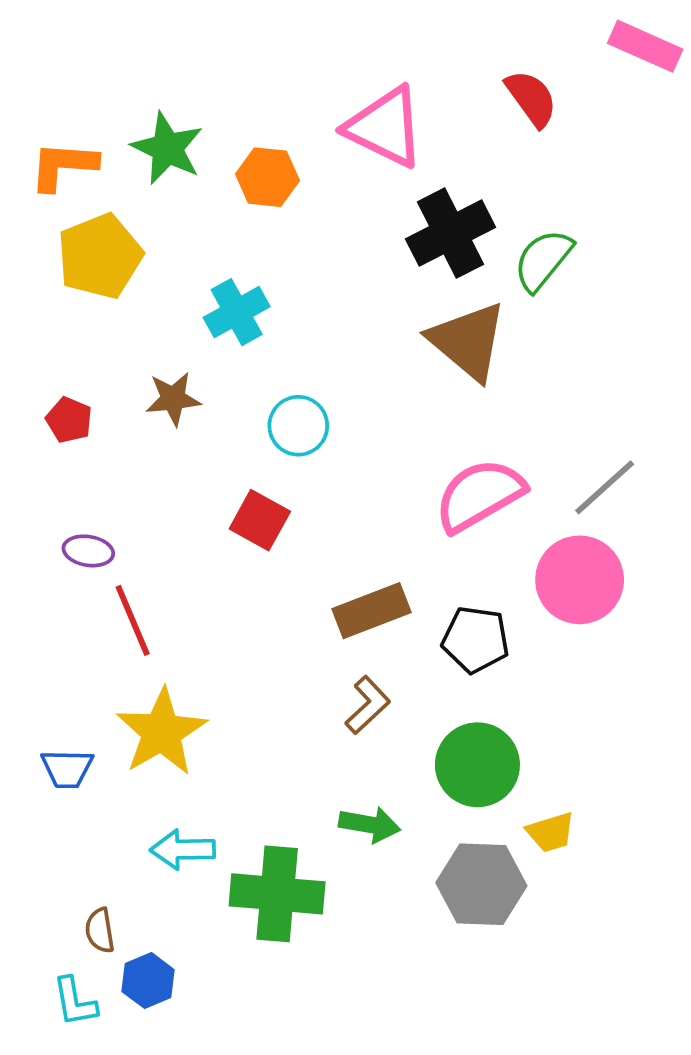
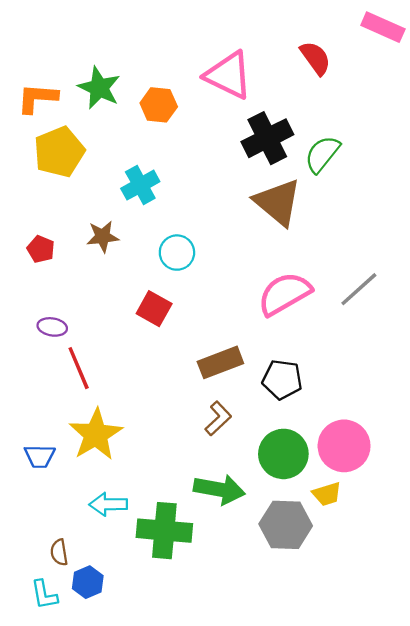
pink circle: (580, 580) -> (344, 446), moved
green arrow: (370, 825) -> (219, 489), size x1.4

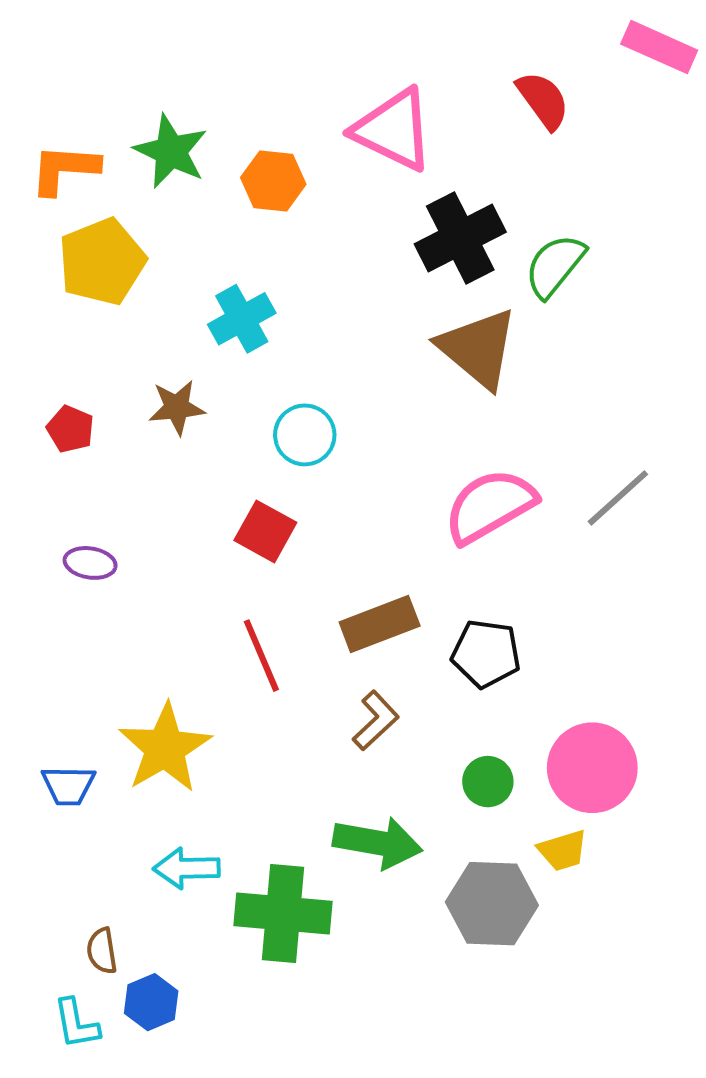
red line: (79, 368) -> (261, 656), moved
green circle: (283, 454) -> (488, 782), size x0.6

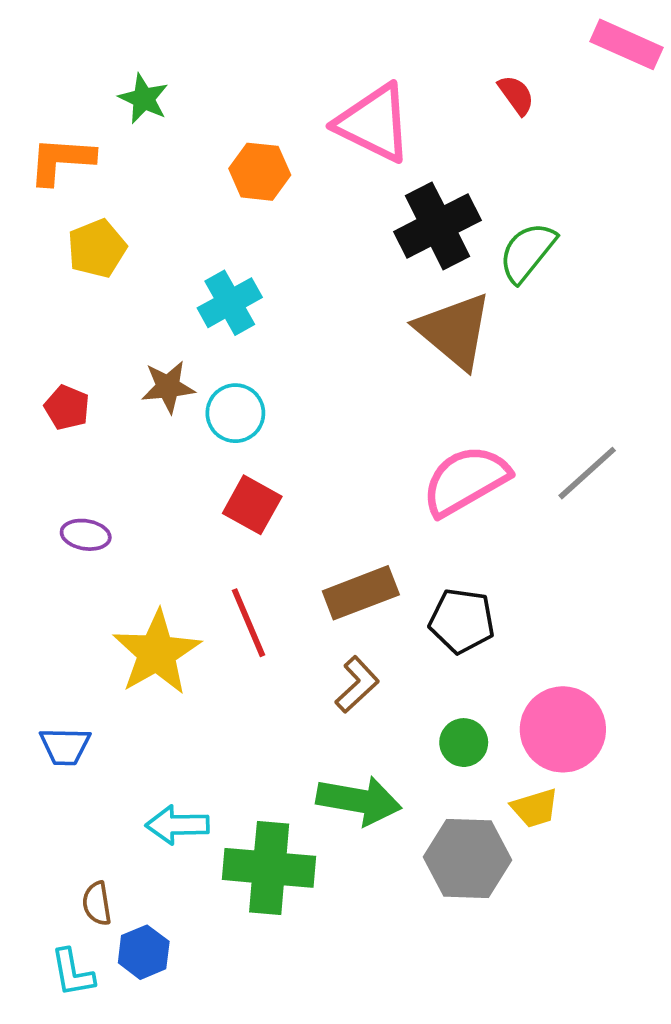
red semicircle: (543, 100) -> (516, 95), size x0.7
green star: (171, 151) -> (144, 99), moved, size x0.7
yellow pentagon: (102, 262) -> (97, 248), size x0.7
cyan circle: (305, 435) -> (235, 413), moved
yellow star: (165, 748) -> (157, 653), moved

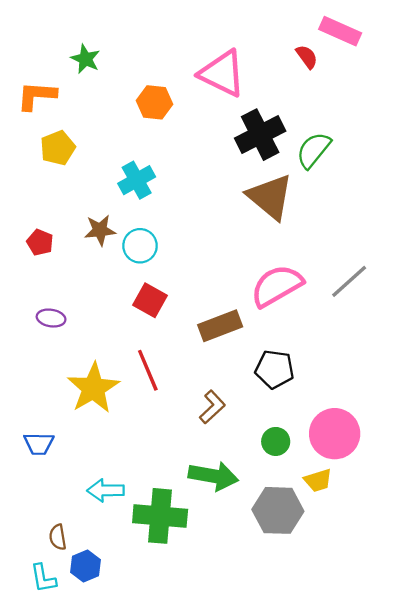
pink rectangle: (627, 44) -> (340, 31), moved
brown rectangle: (361, 593) -> (220, 326), moved

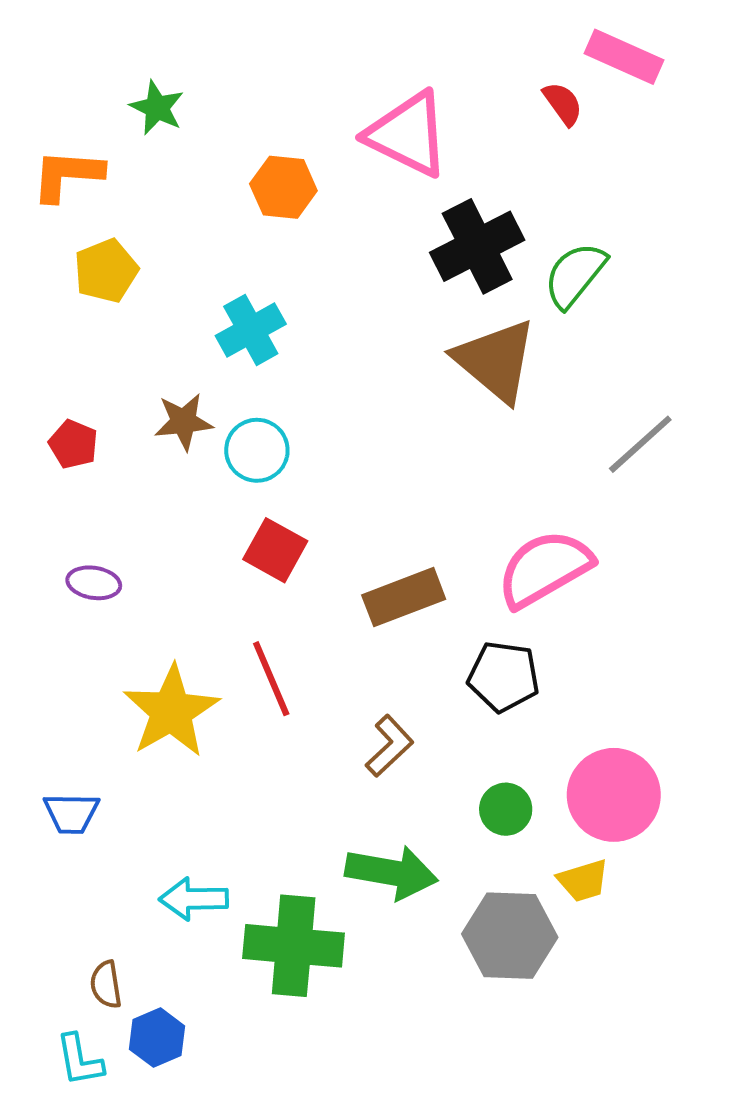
gray line: (349, 281) -> (640, 444), moved
pink semicircle: (277, 286) -> (544, 569), moved

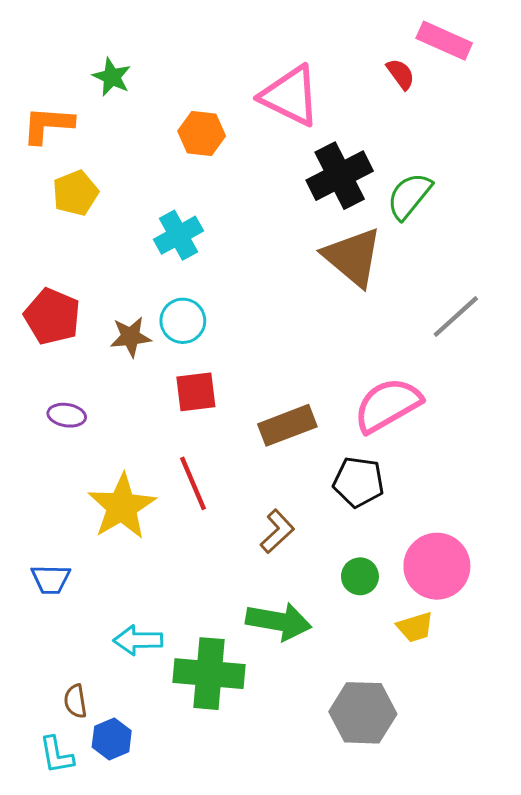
brown star: (183, 422) -> (131, 337), moved
red pentagon: (73, 444) -> (52, 316), size x1.6
red square: (275, 550) -> (196, 392), turned -36
gray hexagon: (510, 936) -> (363, 713), moved

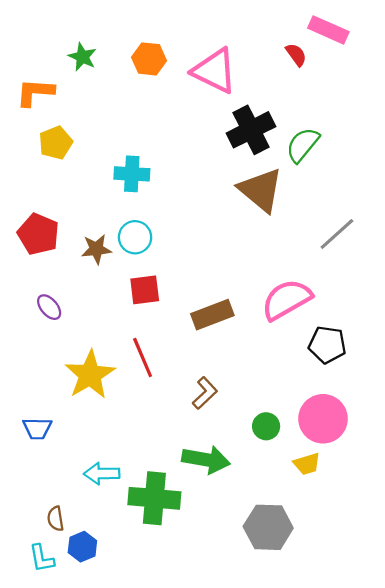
orange hexagon: (202, 134) -> (149, 59), moved
cyan cross: (178, 235) -> (132, 174), turned 32
purple ellipse: (67, 415) -> (49, 307), turned 40
black pentagon: (358, 482) -> (327, 345), moved

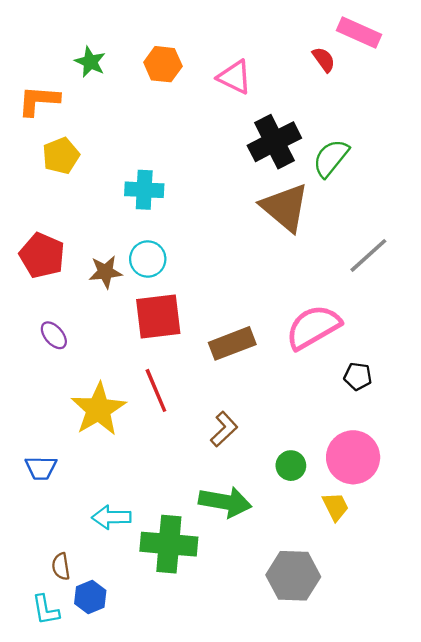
pink triangle: (215, 71) -> (235, 77), size x0.7
red square: (145, 290) -> (158, 317), size x1.4
black pentagon: (327, 345) -> (358, 376), size x0.7
yellow trapezoid: (307, 464) -> (335, 507), turned -100

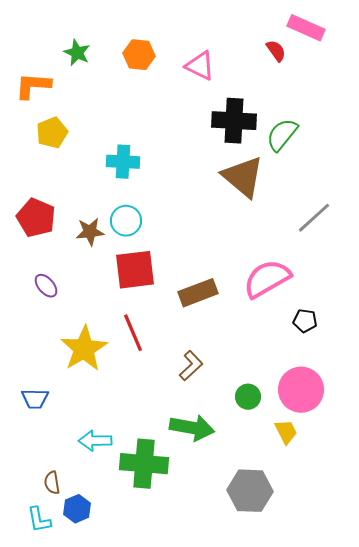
black cross: (274, 142) -> (234, 121), turned 30

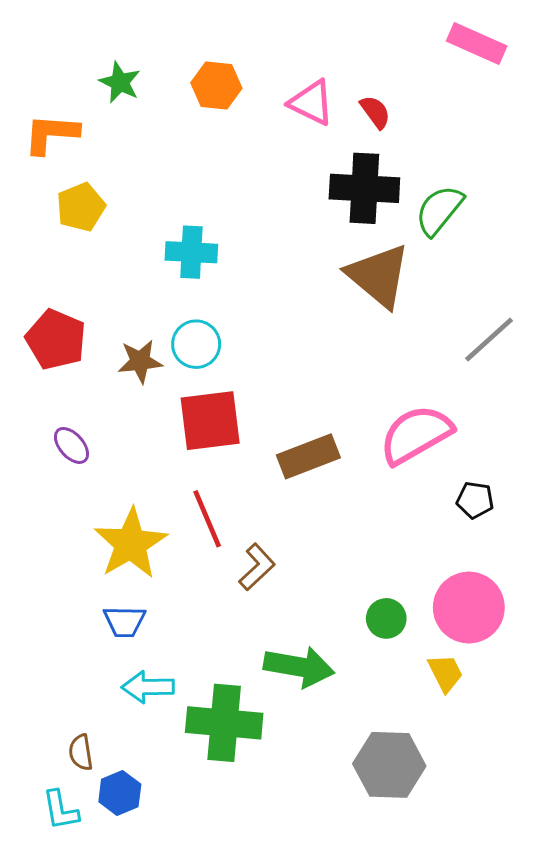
red semicircle: (276, 51) -> (375, 112), moved
brown L-shape: (191, 366) -> (257, 567), moved
blue trapezoid: (35, 399) -> (124, 622), moved

